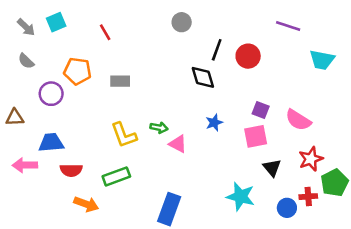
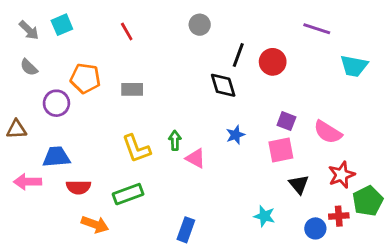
red line: (105, 32) -> (127, 32), moved
green arrow: (159, 128) -> (175, 140), turned -102
cyan star: (241, 197) -> (264, 216), size x0.7
blue rectangle: (169, 209) -> (186, 230), size x0.7

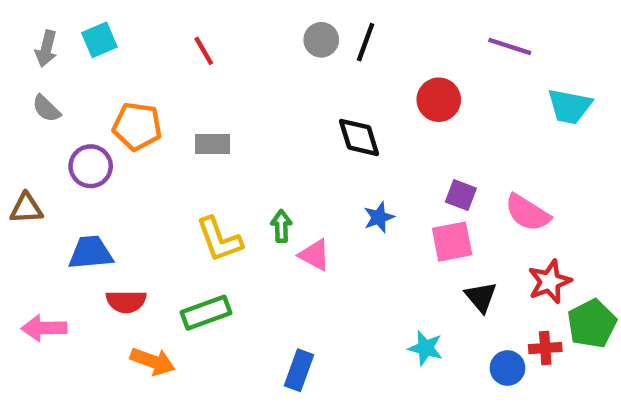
gray arrow: (29, 30) -> (46, 49), turned 60
black line: (238, 55) -> (366, 42), moved
pink arrow: (28, 182) -> (44, 328), moved

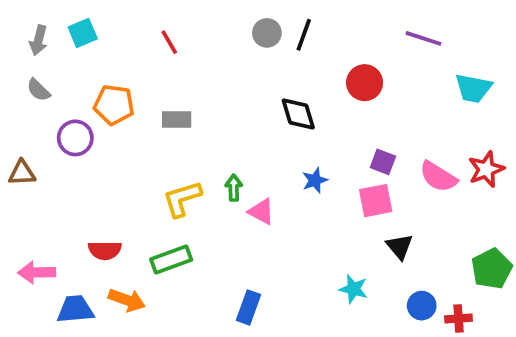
yellow L-shape: (219, 239) -> (182, 199), turned 93
blue trapezoid: (91, 253) -> (75, 309), moved
red star: (550, 282) -> (486, 169), moved
red cross: (545, 348) -> (459, 318), moved

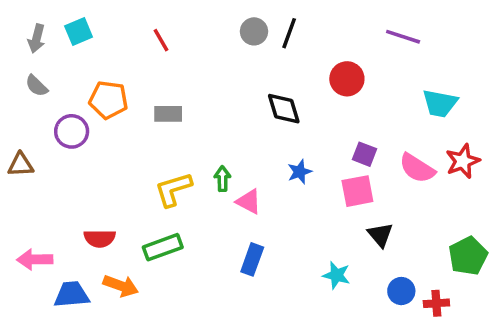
cyan trapezoid: (473, 88) -> (440, 103), moved
blue rectangle: (248, 307) -> (252, 259), moved

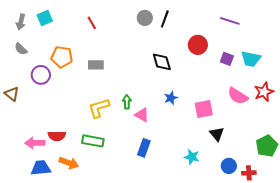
purple square: (364, 154) -> (227, 59), moved
brown triangle: (21, 165) -> (12, 94), turned 42
green rectangle: (163, 247) -> (93, 141), turned 30
pink arrow: (35, 259) -> (35, 143), moved

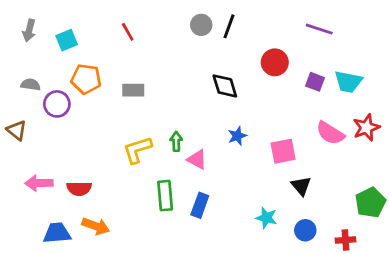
cyan square: (45, 18) -> (67, 40), moved
gray semicircle: (21, 49) -> (31, 85), moved, turned 144
green rectangle: (93, 141) -> (165, 196), moved, turned 75
pink arrow: (35, 143) -> (39, 183), moved
blue circle: (229, 166) -> (305, 230), moved

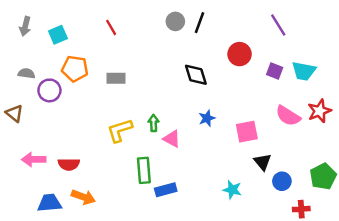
purple line: (319, 29) -> (278, 25), turned 40
blue rectangle: (200, 205) -> (166, 190), moved, turned 55
blue circle: (305, 230) -> (282, 181), moved

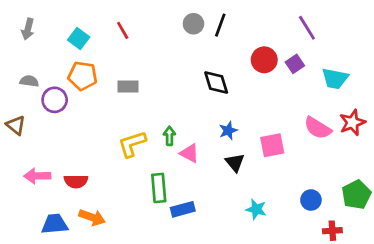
cyan square: (58, 35) -> (79, 38), moved, turned -30
purple square: (275, 71) -> (295, 64), moved, turned 35
black triangle: (263, 162) -> (235, 163), moved

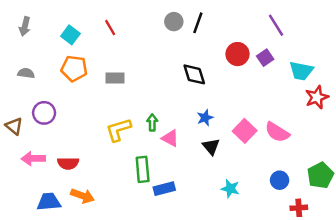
purple circle: (55, 100) -> (44, 113), moved
red star: (352, 123) -> (317, 97), moved
brown triangle: (16, 125) -> (14, 126), moved
pink semicircle: (318, 128) -> (277, 132), moved
pink square: (272, 145) -> (245, 131), turned -35

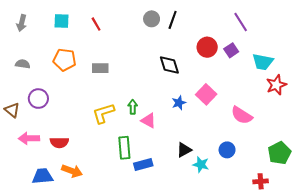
cyan square: (70, 35) -> (61, 21), moved, turned -35
pink square: (245, 131) -> (206, 94), moved
black triangle: (211, 147) -> (184, 150), moved, turned 42
blue circle: (280, 180) -> (227, 150), moved

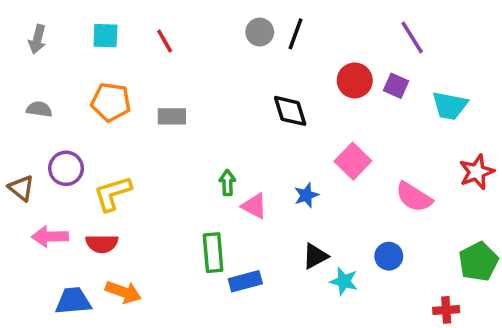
purple square: (231, 50) -> (396, 86), turned -32
red star: (276, 85) -> (477, 172), moved
blue star: (179, 103) -> (306, 195), moved
yellow L-shape: (103, 113) -> (113, 193), moved

